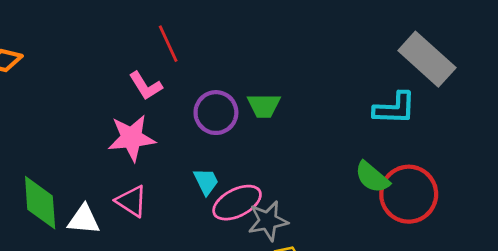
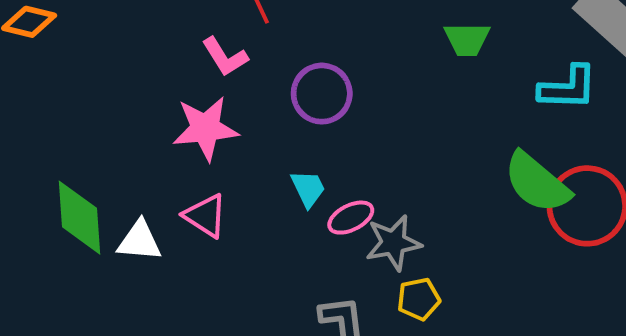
green trapezoid: (264, 106) -> (467, 39), moved
green semicircle: (372, 177) -> (537, 183), size x1.4
pink ellipse: (237, 203) -> (351, 218), size x0.7

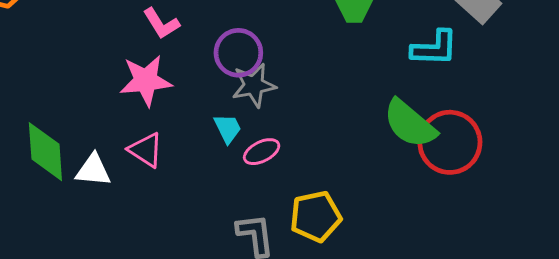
gray star: (393, 243) -> (254, 85), moved
yellow pentagon: (419, 299) -> (316, 216), size x1.5

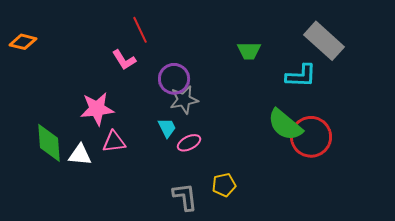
pink star: (146, 81) -> (97, 109), moved
pink triangle: (146, 150) -> (114, 142), turned -40
yellow pentagon: (316, 216) -> (224, 185), size x0.7

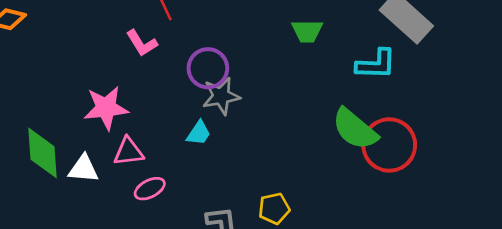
cyan trapezoid: (167, 128) -> (199, 133), turned 60
pink ellipse: (189, 143) -> (150, 189), moved

